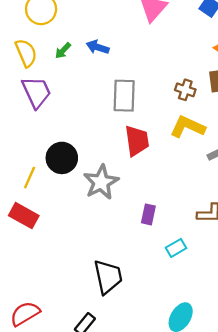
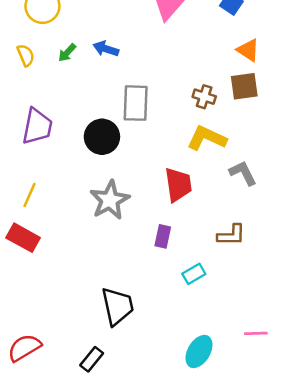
yellow semicircle: (26, 53) -> (26, 55), size x0.7
purple trapezoid: (36, 92) -> (37, 126), moved, turned 36
red trapezoid: (137, 141) -> (178, 185), moved
black circle: (62, 158) -> (102, 137), moved

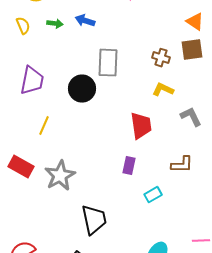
green arrow: (67, 53) -> (55, 24), turned -126
yellow L-shape: (207, 138) -> (163, 90), size x0.7
yellow line: (30, 195) -> (44, 126), moved
gray star: (110, 200) -> (60, 176), moved

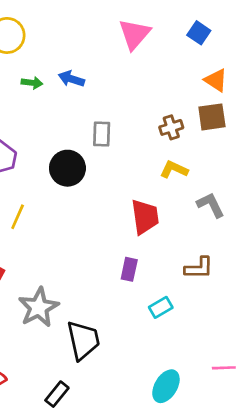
brown cross: (161, 58) -> (171, 127), turned -36
gray rectangle: (108, 63) -> (102, 134), size x0.7
gray star: (60, 176) -> (39, 307), moved

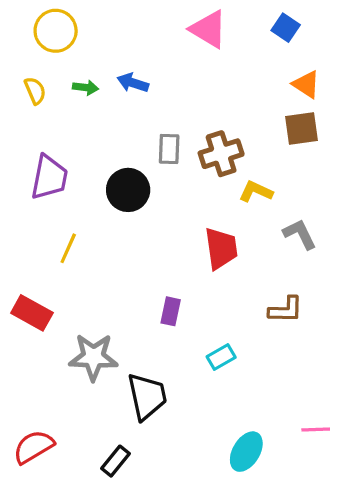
pink triangle: (134, 34) -> (208, 29), turned -40
brown cross: (171, 127) -> (221, 154), moved, size x1.5
purple rectangle: (129, 269) -> (171, 311), moved
gray star: (39, 307) -> (93, 357), turned 30
cyan rectangle: (161, 307) -> (221, 357), moved

